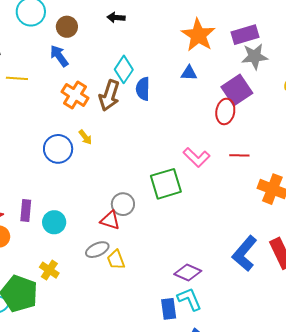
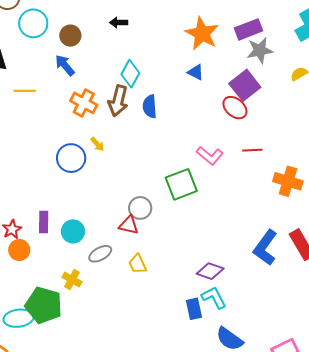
blue triangle: (189, 73) -> (196, 72), turned 30
blue semicircle: (143, 89) -> (150, 106), moved
red ellipse: (225, 111) -> (235, 108), turned -55
gray ellipse: (97, 250) -> (100, 254), moved

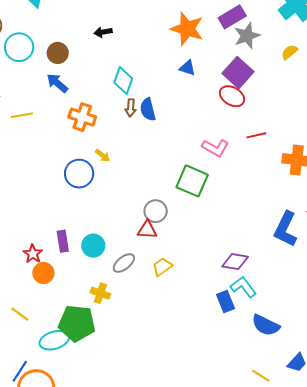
brown arrow: (118, 101) -> (131, 108), moved, size x0.6
green square: (181, 184) -> (192, 181), turned -36
yellow trapezoid: (137, 264) -> (162, 267), turned 90

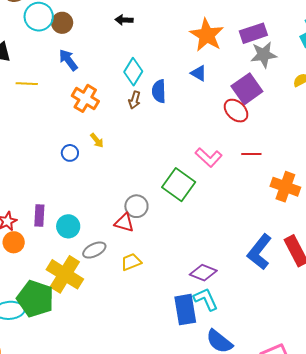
brown circle: (58, 53) -> (62, 23), moved
blue semicircle: (148, 109) -> (159, 91), moved
blue circle: (79, 174) -> (70, 153), size x0.6
yellow cross: (100, 293) -> (65, 274), size x1.8
blue rectangle: (226, 302) -> (185, 310), size x1.4

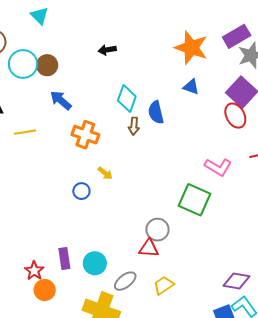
red ellipse: (236, 111) -> (235, 116), turned 30

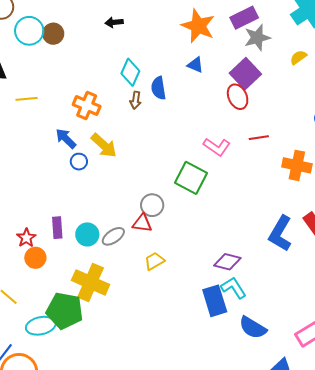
blue arrow: (61, 100) -> (66, 139), moved
yellow arrow: (105, 173) -> (104, 145), size x1.8
gray ellipse: (125, 281) -> (113, 236), moved

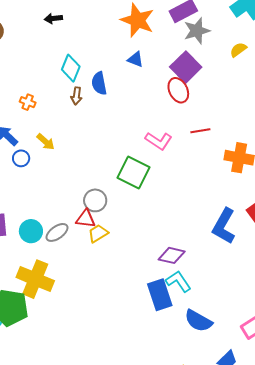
orange cross: (87, 105) -> (28, 102), size x0.6
yellow arrow: (104, 145) -> (46, 142), size x0.7
yellow trapezoid: (154, 261) -> (98, 233), moved

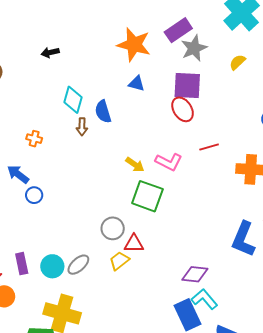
purple square: (186, 67) -> (187, 85), turned -36
yellow arrow: (46, 142) -> (135, 165), moved
red triangle: (86, 219) -> (134, 244), moved

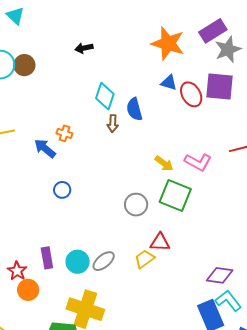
red ellipse: (183, 109) -> (191, 94), moved
blue arrow: (18, 174) -> (45, 148), moved
gray circle: (113, 228) -> (136, 205), moved

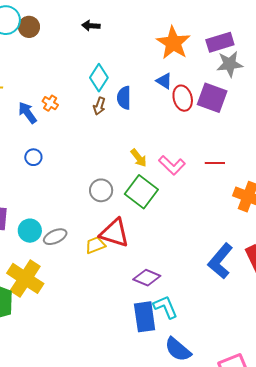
red triangle: (160, 242) -> (114, 233), size x1.5
purple diamond: (220, 275) -> (147, 278), moved

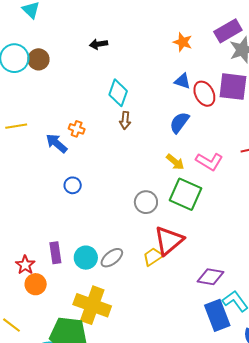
orange star: (173, 43) -> (183, 42), size x0.6
blue semicircle: (124, 98) -> (179, 123), moved, turned 50
red triangle: (114, 233) -> (169, 241), turned -44

